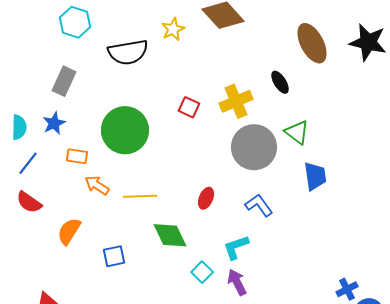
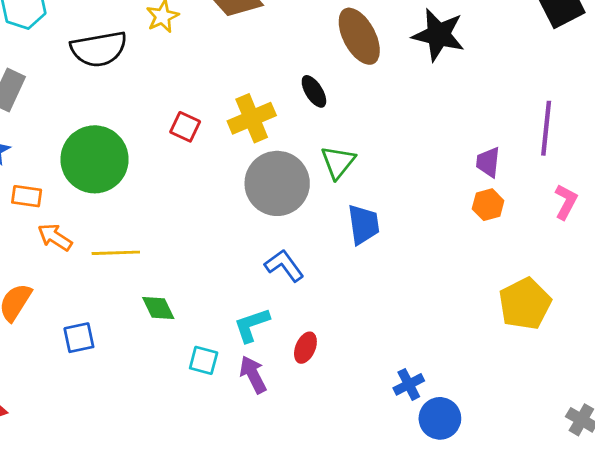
green triangle: (297, 132) -> (338, 162), turned 32
red ellipse: (206, 198) -> (305, 348), moved
green diamond: (170, 235) -> (158, 308), size x0.7
cyan square: (202, 272) -> (204, 360), turned -30

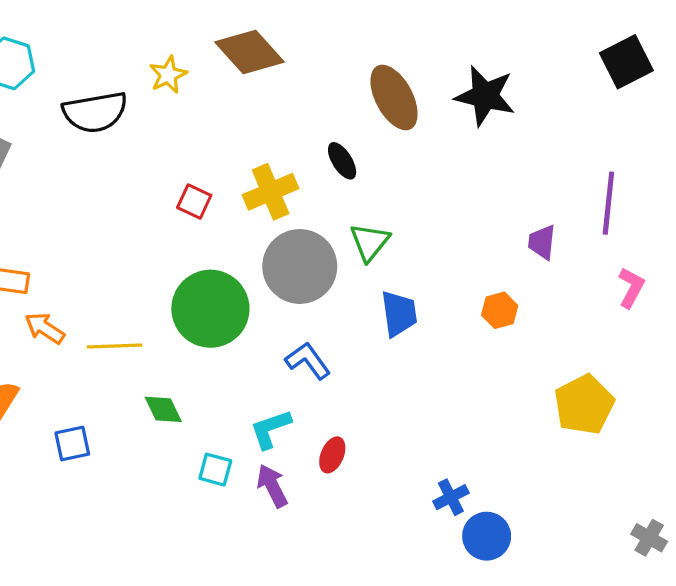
green circle: (95, 159) -> (210, 309), moved
orange hexagon: (488, 205) -> (500, 310), moved

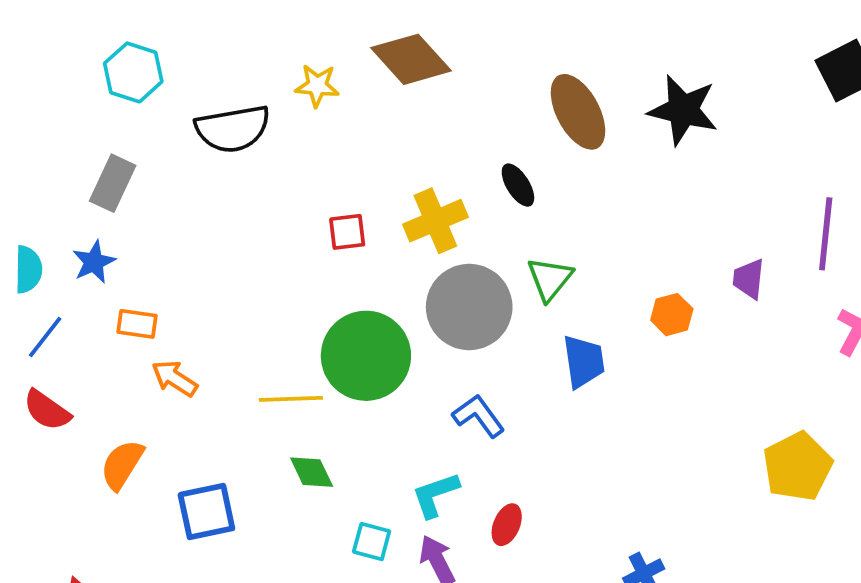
yellow star: (168, 75) -> (317, 86), turned 30
red square: (194, 201) -> (347, 232), turned -32
orange hexagon: (500, 310) -> (672, 315), moved
yellow line: (115, 346) -> (291, 399), moved
blue square: (72, 444) -> (206, 512), size x1.4

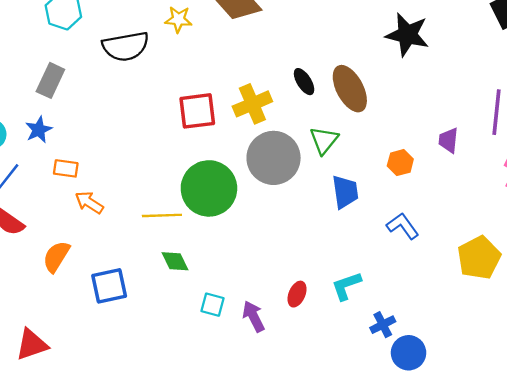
brown ellipse: (578, 112) -> (350, 89), moved
red square: (347, 232) -> (197, 111), size x1.6
blue L-shape: (479, 416) -> (403, 226), moved
cyan L-shape: (435, 495) -> (346, 286), moved

